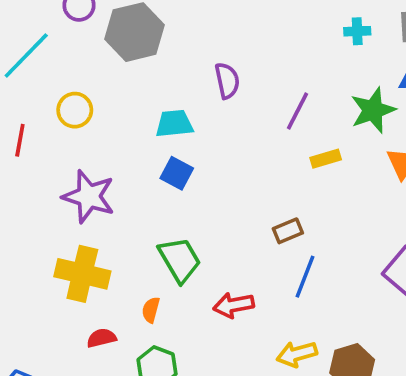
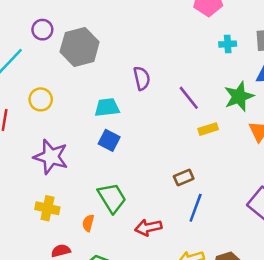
purple line: (297, 111) -> (189, 98), turned -65
yellow cross: (82, 274) -> (47, 208), size x0.7
orange semicircle: (151, 310) -> (88, 223), moved

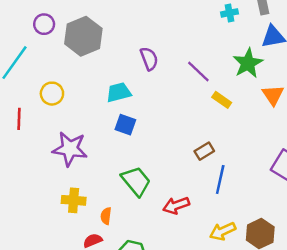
yellow rectangle: (208, 129) -> (222, 100), turned 60
orange semicircle: (88, 223) -> (106, 216), moved

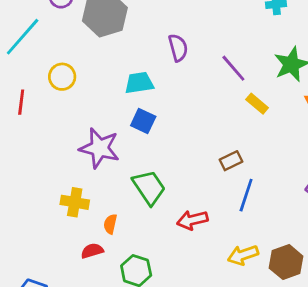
purple star: (70, 149) -> (100, 148), moved

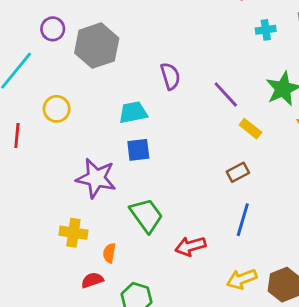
blue square: (143, 121) -> (138, 150), turned -30
brown rectangle: (231, 161) -> (238, 172), moved

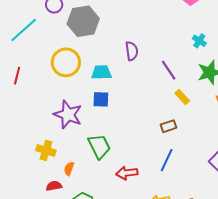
cyan cross: (266, 30) -> (199, 41), moved, turned 32
yellow circle: (57, 109) -> (66, 62), moved, size x1.5

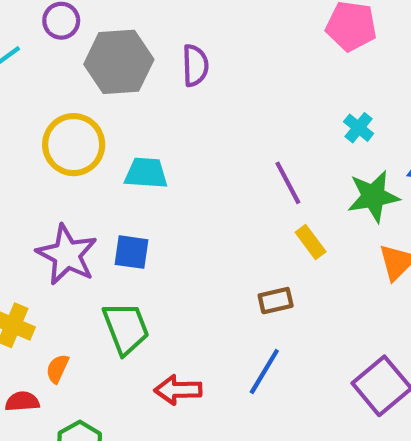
purple semicircle: (132, 51) -> (195, 65), moved
blue square: (101, 99) -> (131, 252), moved

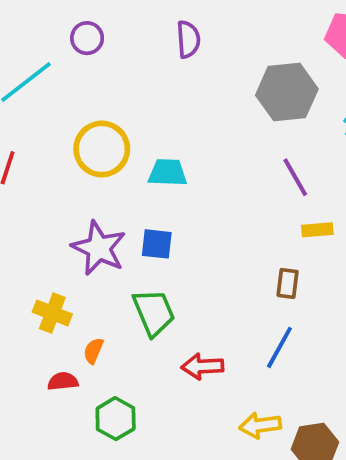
gray hexagon: (119, 62) -> (287, 92), moved
purple semicircle: (195, 65) -> (188, 39), moved
yellow rectangle: (311, 242) -> (317, 230), turned -56
brown rectangle: (276, 301) -> (288, 283), turned -68

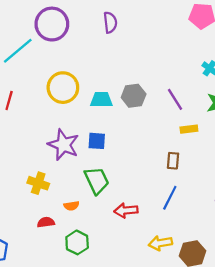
purple circle: (87, 38) -> (52, 24), size x1.8
gray hexagon: (287, 92) -> (134, 96), moved, size x0.7
orange semicircle: (93, 351) -> (71, 206), moved, turned -120

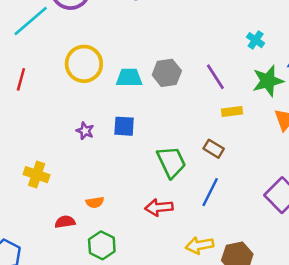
purple star: (63, 145) -> (85, 131), size x0.5
brown rectangle: (173, 161) -> (214, 149), turned -63
green trapezoid: (97, 180) -> (171, 162), moved
yellow cross: (38, 183) -> (37, 175), moved

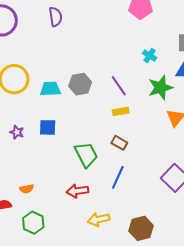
yellow rectangle: (232, 111) -> (121, 111), moved
yellow arrow: (200, 245) -> (99, 219), moved

